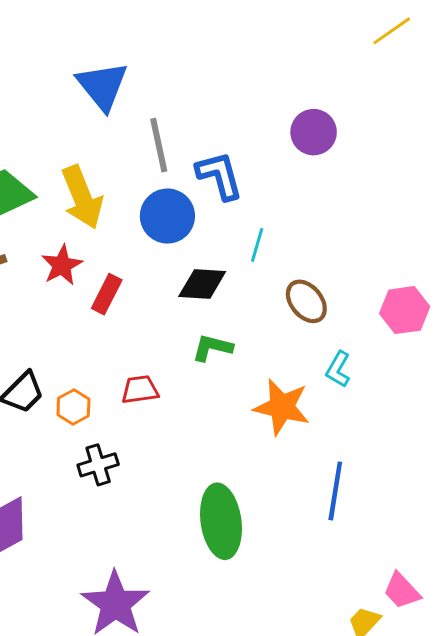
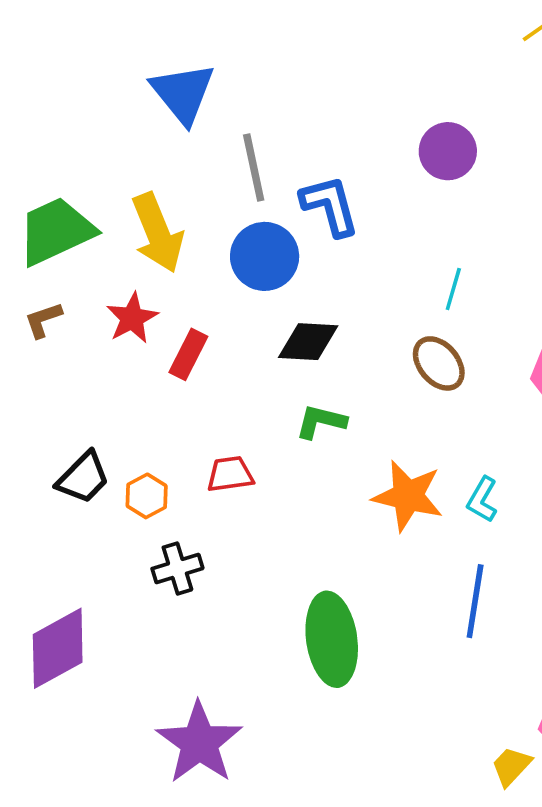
cyan line: (257, 245) -> (453, 289), moved
cyan L-shape: (338, 369) -> (482, 500), moved

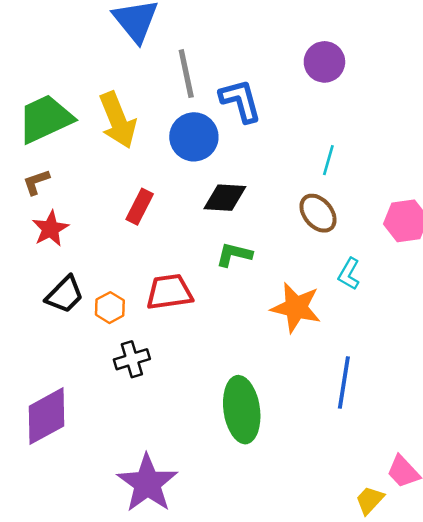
red star: (132, 318) -> (50, 229), moved
red trapezoid: (230, 474) -> (169, 292), size x1.4
cyan L-shape: (482, 500) -> (349, 274), moved

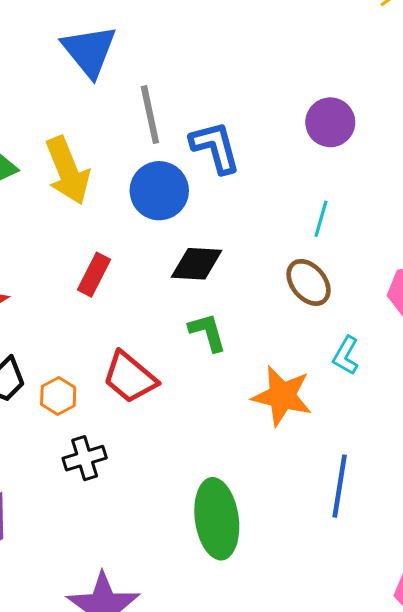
purple circle: (324, 62) -> (330, 122), moved
green L-shape: (234, 255) -> (207, 332), turned 60
red trapezoid: (169, 292) -> (130, 377), turned -132

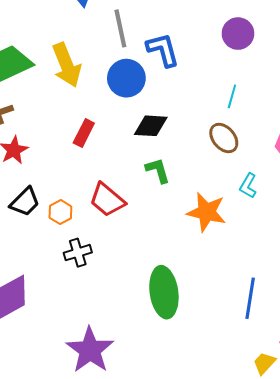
blue line: (340, 486) -> (250, 298), moved

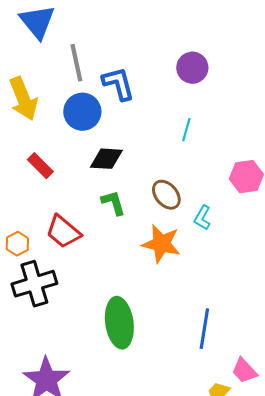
red rectangle: (84, 133) -> (40, 166), turned -72
brown ellipse: (224, 138) -> (166, 195), moved
black cross: (78, 253) -> (34, 284), size x1.6

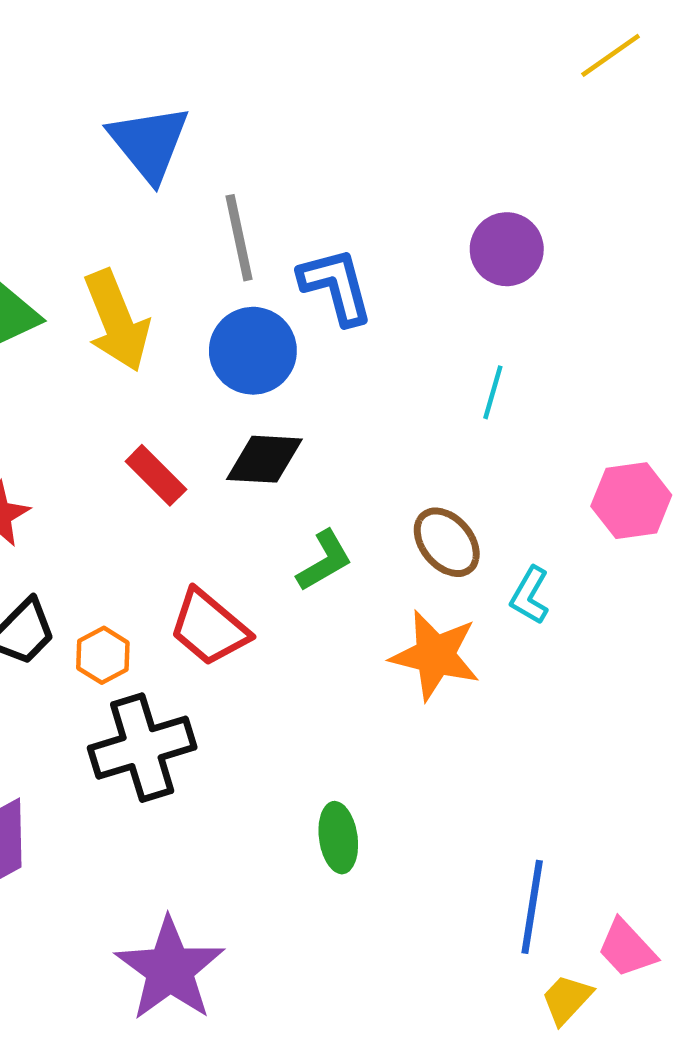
black diamond: (106, 159) -> (264, 459), moved
green L-shape: (113, 203) -> (324, 561), turned 76
green ellipse: (119, 323) -> (338, 838), size x0.6
blue line: (204, 329) -> (532, 907), moved

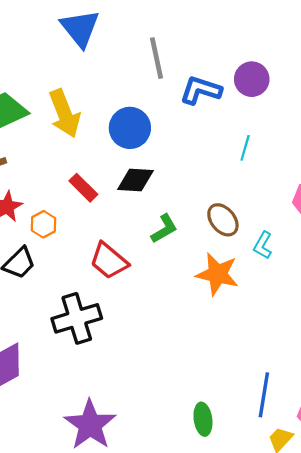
gray line: (239, 238) -> (156, 58), moved
blue L-shape: (336, 286) -> (201, 90), moved, turned -57
orange hexagon: (103, 655) -> (43, 224), moved
green ellipse: (338, 838) -> (203, 419), moved

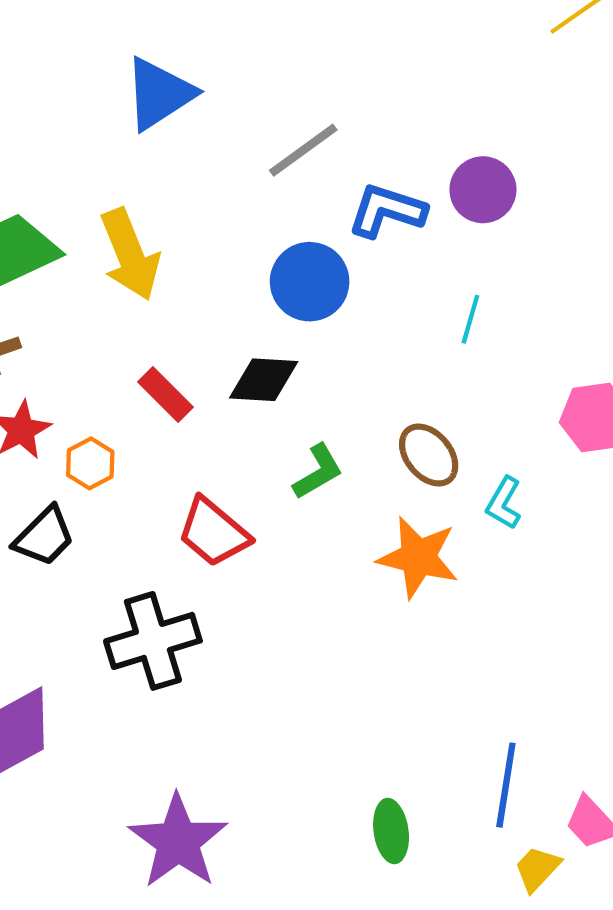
blue triangle: (80, 28) -> (159, 94), turned 36
gray line: (156, 58) -> (303, 150), turned 66
blue circle: (130, 128) -> (310, 282), moved

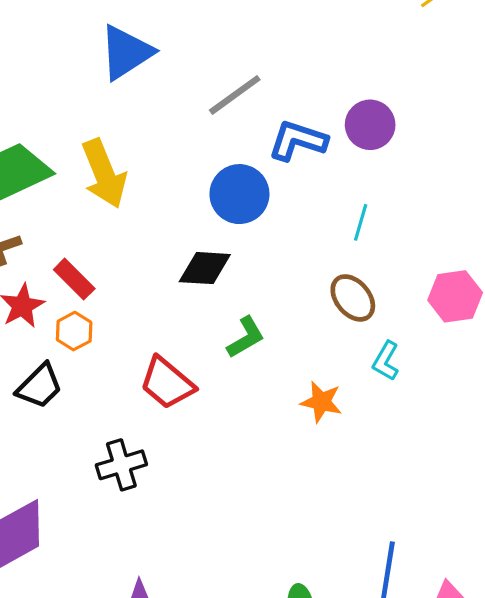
red rectangle: (165, 394) -> (74, 279), moved
brown ellipse: (429, 455) -> (353, 298), moved
orange star: (418, 557) -> (321, 402), size x0.7
black cross: (153, 641) -> (121, 465), size x0.7

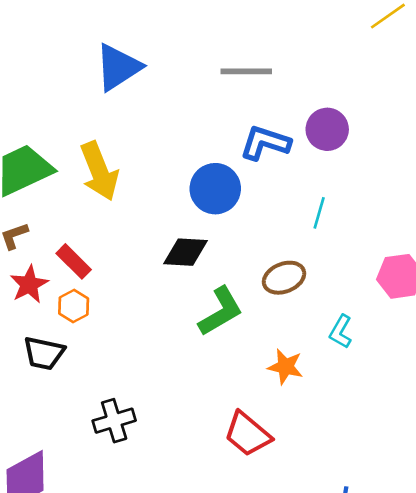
gray line: (235, 95) -> (246, 71), moved, turned 36
brown ellipse: (353, 298) -> (284, 278), moved, turned -72
green L-shape: (246, 337) -> (221, 311), size x1.4
red trapezoid: (167, 383) -> (248, 434), moved
black trapezoid: (40, 386) -> (44, 353), turned 57

